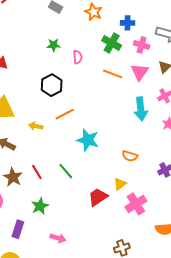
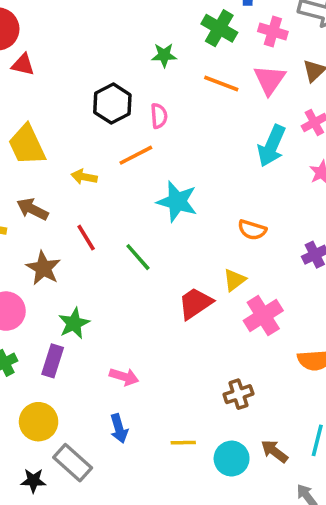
green star: (54, 45) -> (164, 55), moved
pink semicircle: (78, 57) -> (159, 116), moved
cyan arrow: (141, 109) -> (272, 146), turned 30
red line: (37, 172) -> (86, 238), moved
green star: (40, 206) -> (74, 323), moved

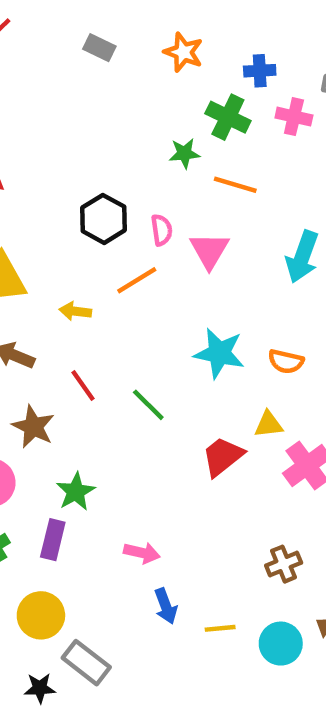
green star: (164, 55) -> (184, 153), moved
pink triangle: (270, 80) -> (209, 251), moved
cyan star: (177, 202) -> (219, 353), moved
yellow triangle: (234, 280) -> (269, 424), turned 35
blue arrow: (119, 429) -> (166, 606), moved

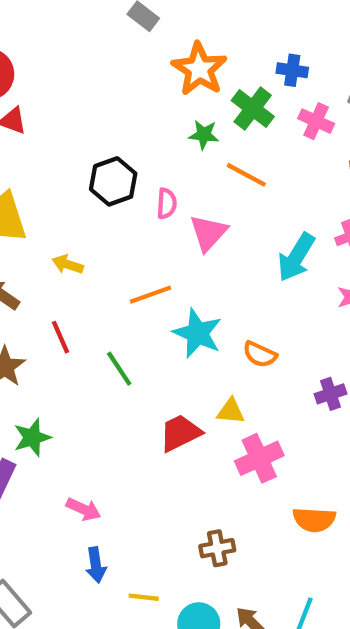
orange star: (183, 52) -> (199, 69), moved, size x1.4
orange line: (137, 280) -> (150, 295), moved

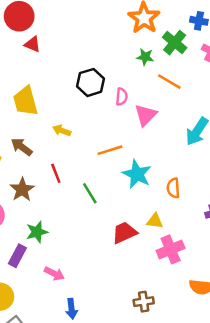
orange semicircle: (260, 354) -> (173, 188), turned 60
pink arrow: (84, 509) -> (54, 274), moved

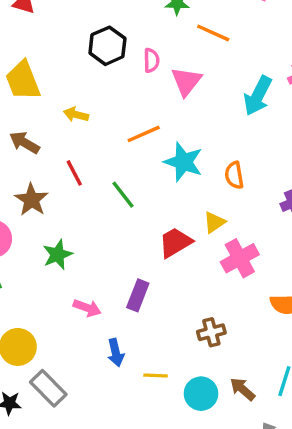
yellow triangle: (155, 221) -> (214, 222), turned -36
purple rectangle: (17, 256) -> (138, 295), moved

